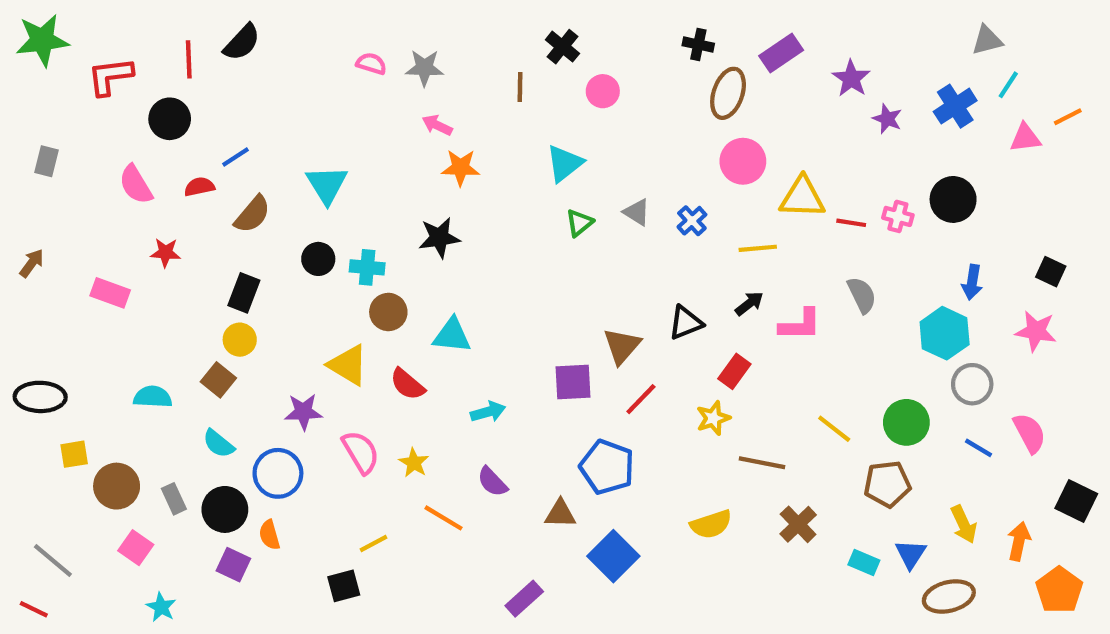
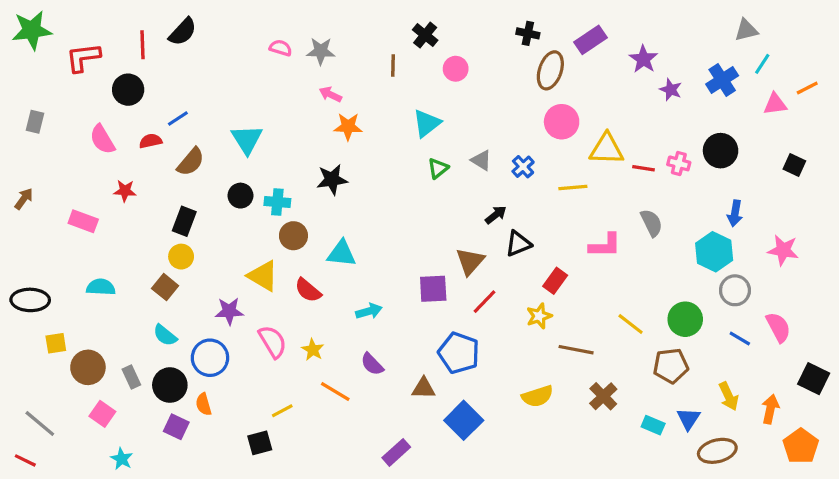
black square: (1051, 272) -> (794, 165), moved
black arrow: (749, 303) -> (496, 215), moved
cyan semicircle: (153, 397) -> (101, 287), moved

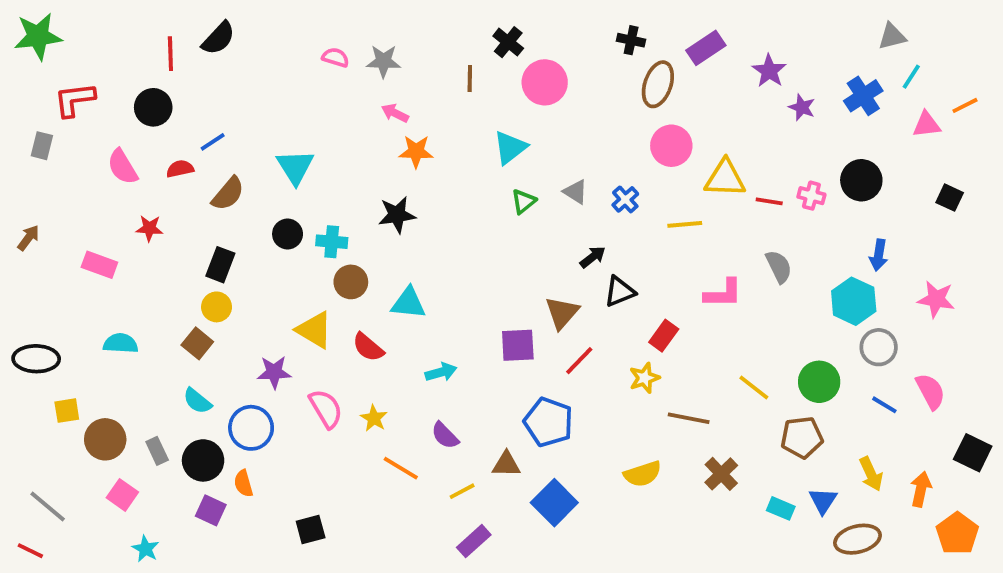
red L-shape: (83, 58) -> (75, 100), moved
pink circle: (456, 69) -> (545, 82), size x1.5
yellow line: (282, 411) -> (462, 491), moved

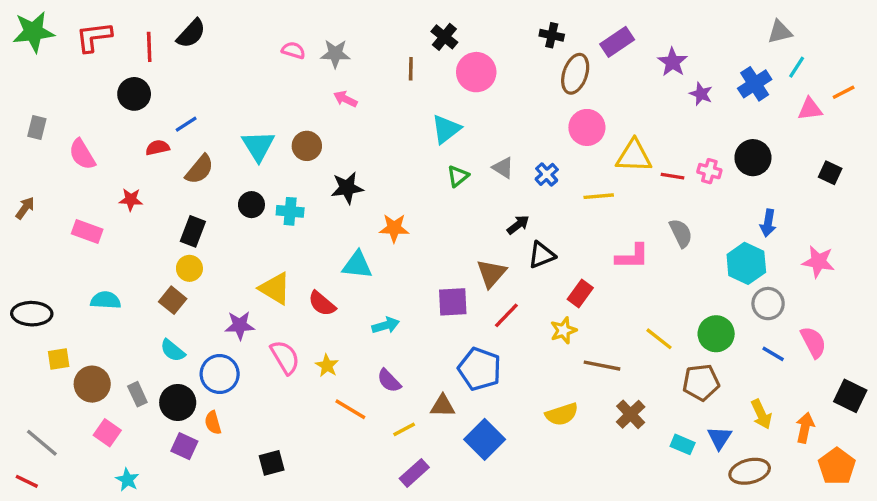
red L-shape: (75, 100) -> (94, 37), moved
orange star: (416, 151) -> (394, 228), moved
pink semicircle: (122, 167) -> (82, 154), moved
brown circle: (351, 282) -> (307, 146), moved

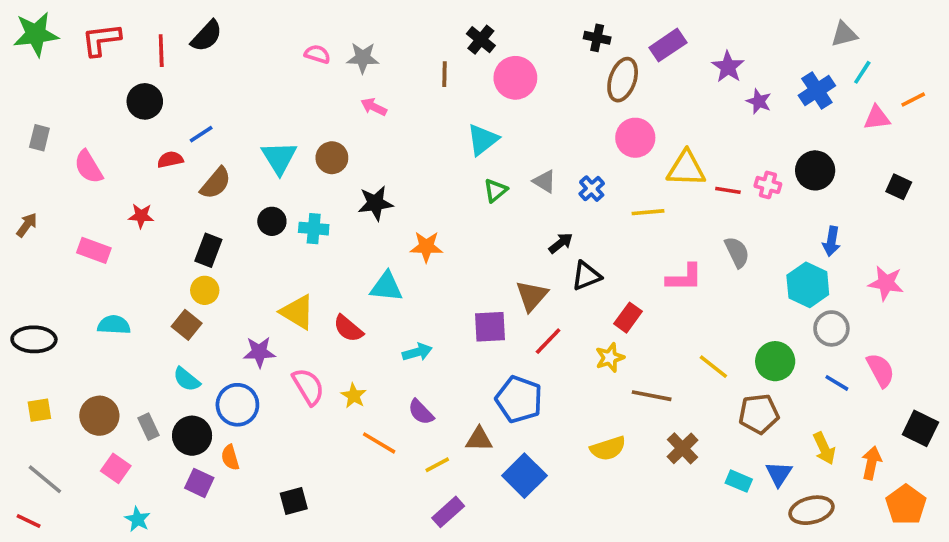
yellow square: (59, 359) -> (39, 410), moved

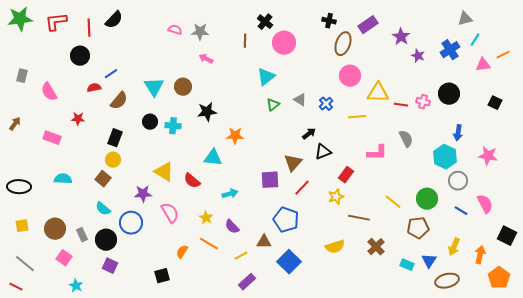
yellow star: (354, 396) -> (206, 218), moved
yellow arrow: (824, 448) -> (454, 247), turned 48
orange semicircle: (230, 457) -> (182, 252), moved, turned 48

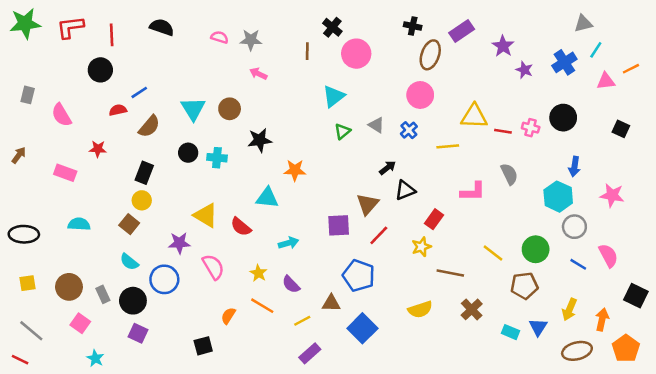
black semicircle: (114, 20) -> (162, 27), moved, turned -114
pink circle: (350, 76) -> (420, 95), moved
brown ellipse: (447, 281) -> (577, 351), moved

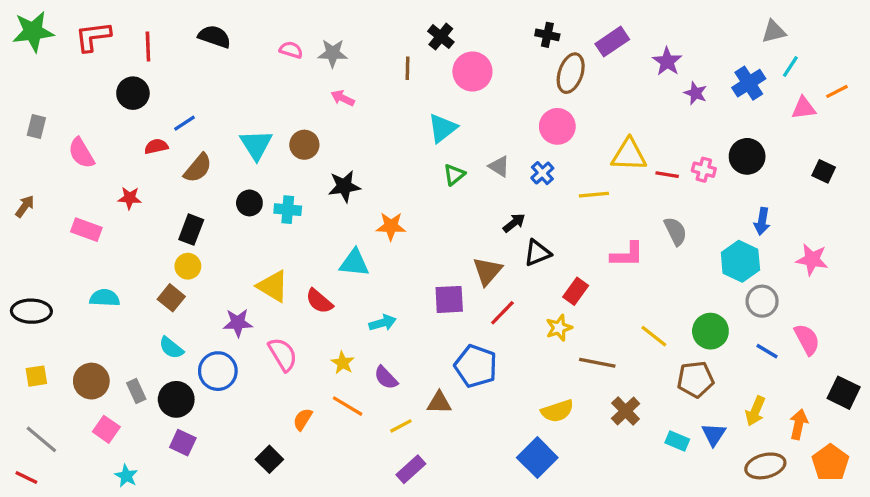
blue square: (362, 328) -> (537, 458), moved
black square: (203, 346) -> (269, 459), turned -30

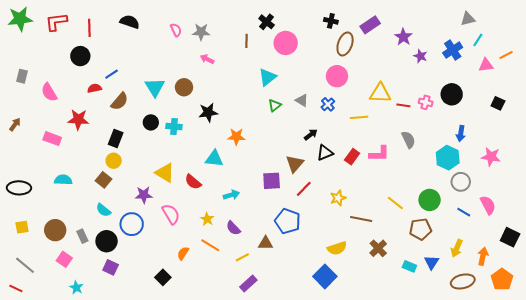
pink semicircle: (291, 50) -> (176, 30), turned 48
red star: (130, 198) -> (78, 119), size x1.5
red rectangle: (576, 291) -> (352, 157), moved

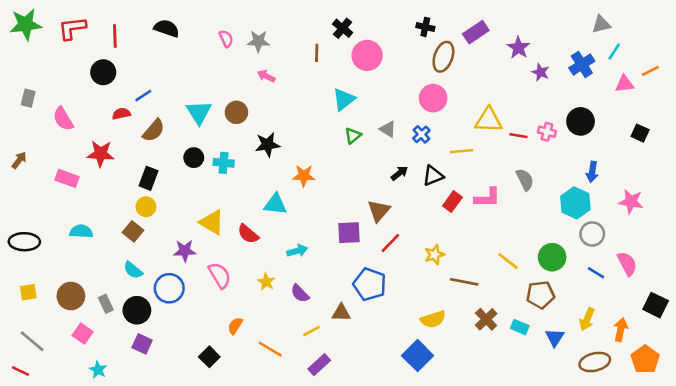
black triangle: (325, 153) -> (433, 176), moved
orange line: (210, 245) -> (270, 349), moved
cyan rectangle: (409, 266) -> (520, 327), moved

